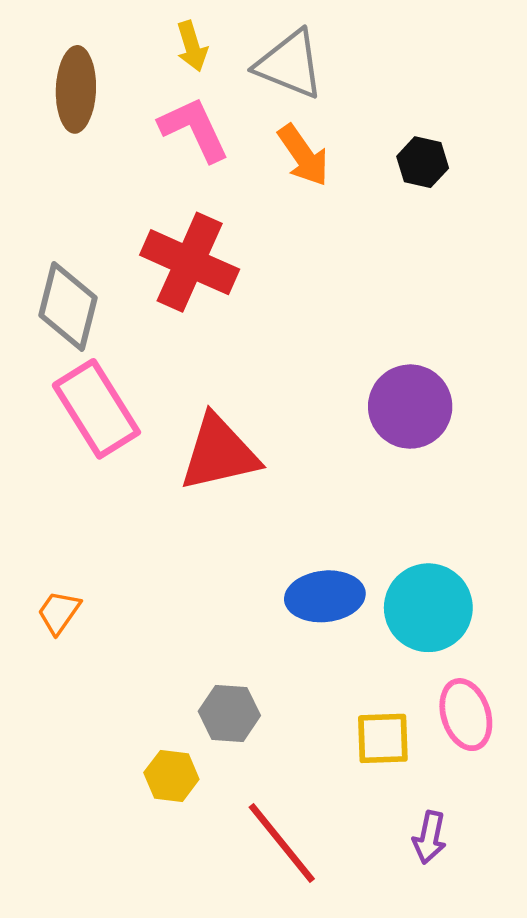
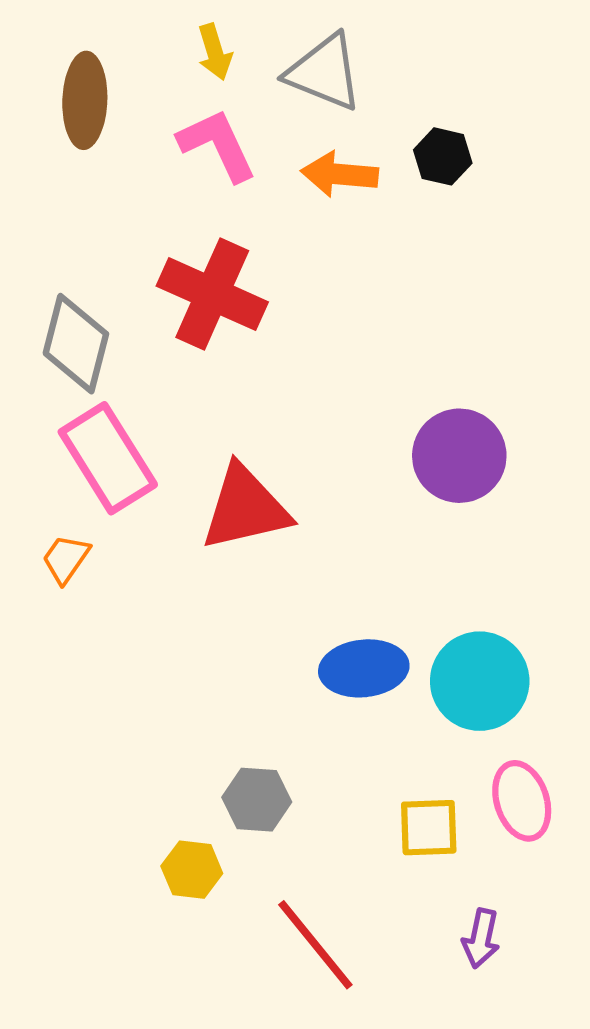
orange arrow: (303, 155) -> (340, 174), turned 130
black hexagon: (423, 162) -> (443, 156), moved
orange trapezoid: (59, 612) -> (66, 559), moved

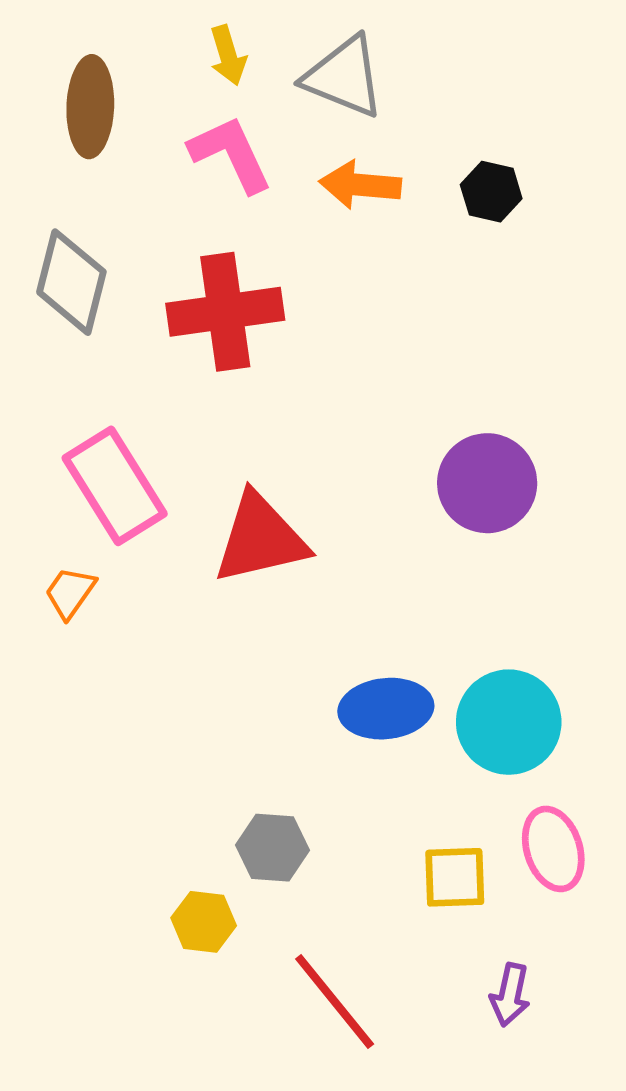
black hexagon: (443, 156) -> (491, 192), moved
red cross: (212, 294) -> (225, 312), turned -32
gray diamond: (76, 344) -> (71, 282), moved

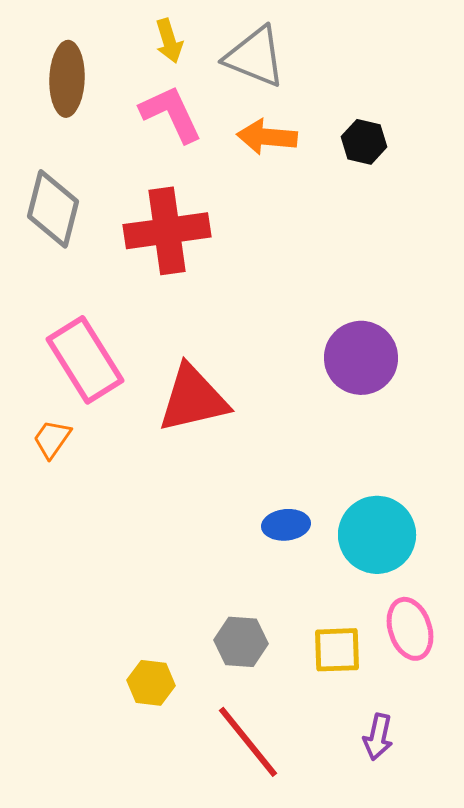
blue ellipse: (386, 709) -> (286, 525), size x0.7
gray hexagon: (273, 848) -> (241, 642), moved

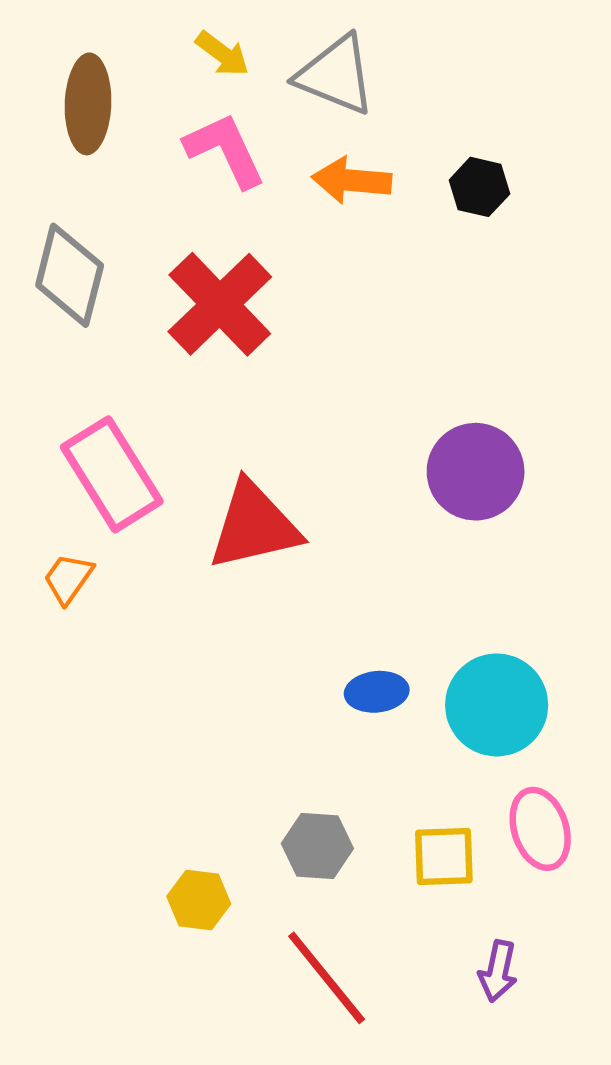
yellow arrow: (169, 41) -> (222, 54), turned -36
red cross: (167, 231) -> (220, 304), turned -36

